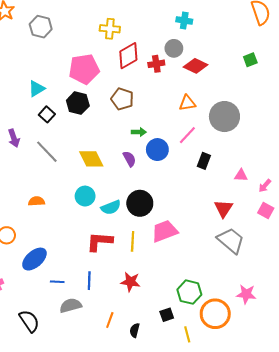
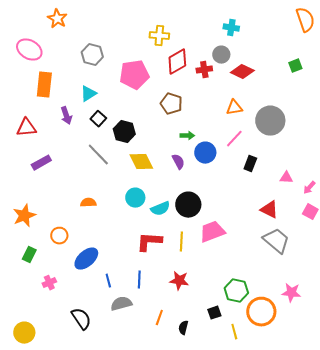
gray hexagon: (41, 27) -> (92, 55), moved
black hexagon: (78, 103) -> (124, 132), moved
purple arrow: (14, 138) -> (66, 116), moved
red triangle: (223, 208) -> (269, 210), turned -36
blue line: (57, 282) -> (108, 281), turned 72

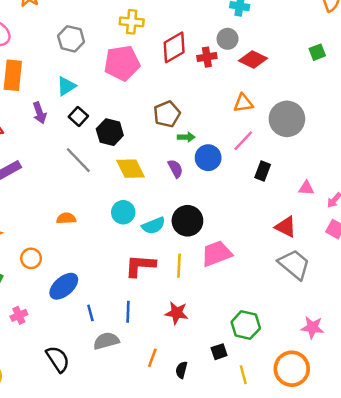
yellow cross: (159, 36) -> (132, 22), moved
brown pentagon: (171, 104) -> (167, 114), moved, turned 30
orange circle: (261, 312) -> (292, 369), moved

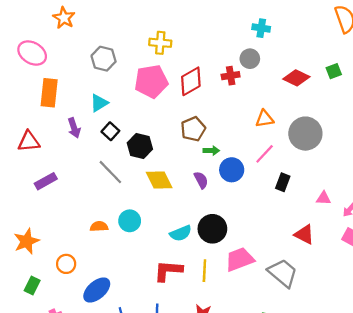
red diamond: (174, 47) -> (191, 81), moved
red diamond: (253, 59) -> (296, 78), moved
cyan circle: (123, 212) -> (130, 221), moved
gray trapezoid: (294, 264) -> (283, 273), moved

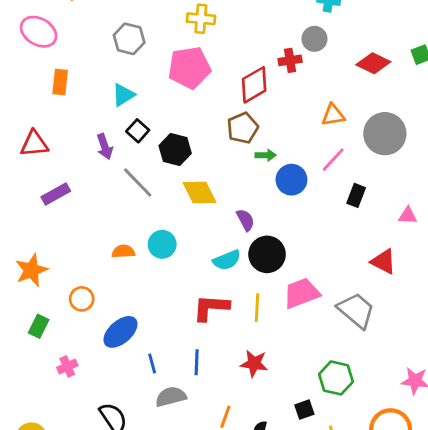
red diamond: (191, 81) -> (254, 85), moved
orange rectangle: (49, 93) -> (60, 82), size x0.7
purple arrow: (74, 128) -> (105, 147), moved
purple semicircle: (201, 180) -> (245, 220), moved

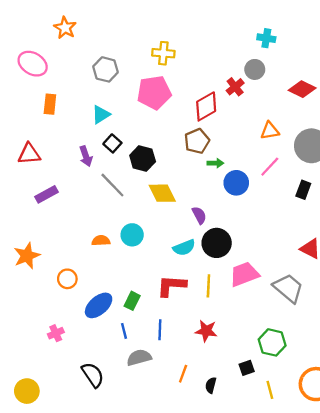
red cross: (290, 60) -> (235, 87), turned -30
black rectangle: (356, 195) -> (303, 190), moved
green rectangle: (39, 326) -> (132, 301), moved

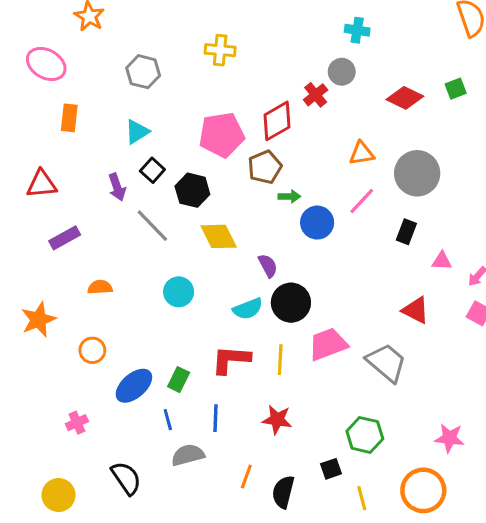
pink pentagon: (154, 93) -> (222, 135), moved
orange semicircle: (101, 241) -> (100, 287), moved
black semicircle: (211, 385) -> (283, 492), size x1.5
yellow circle: (27, 391) -> (58, 495), moved

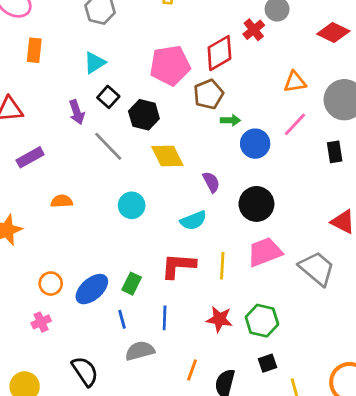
black rectangle: (406, 232) -> (335, 152), turned -30
black circle: (291, 303) -> (256, 204), moved
orange circle: (92, 350) -> (51, 284), moved
green hexagon: (365, 435) -> (262, 321), moved

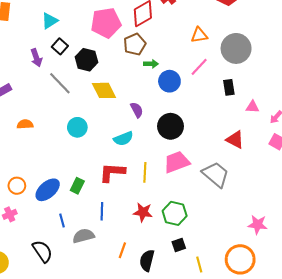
blue line: (122, 319) -> (62, 221), moved

